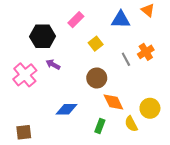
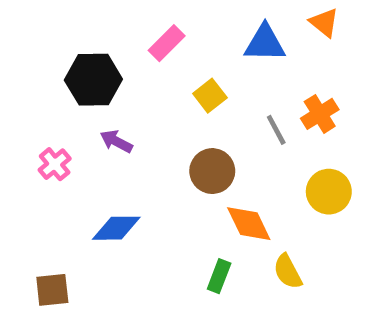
pink cross: (25, 75) -> (55, 164), size x0.6
yellow circle: (150, 108) -> (329, 192), moved
blue diamond: (67, 109) -> (116, 228), moved

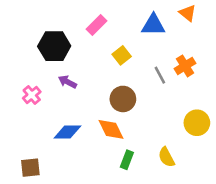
yellow circle: (329, 192) -> (197, 123), moved
orange diamond: (249, 224) -> (111, 129), moved

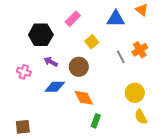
pink cross: (32, 95) -> (24, 72), turned -32
brown circle: (123, 99) -> (79, 67), moved
yellow circle: (197, 123) -> (135, 93), moved
blue diamond: (67, 132) -> (55, 87), moved
yellow semicircle: (167, 157) -> (141, 117), moved

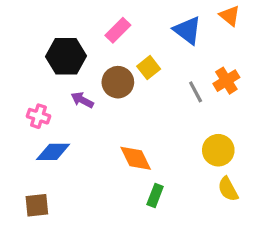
blue triangle: (116, 19) -> (188, 30), turned 36
brown circle: (79, 67) -> (118, 82), moved
blue diamond: (55, 87) -> (53, 152), moved

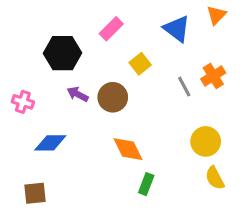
orange triangle: (230, 16) -> (216, 15), turned 35
brown circle: (118, 82) -> (113, 97), moved
pink cross: (39, 116) -> (23, 102), moved

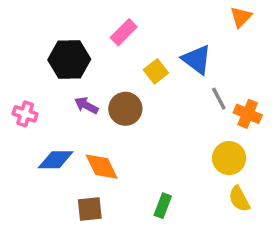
blue triangle: (177, 29) -> (197, 59), moved
orange cross: (213, 76) -> (248, 114), moved, turned -35
gray line: (184, 87) -> (219, 99), moved
orange diamond: (128, 149) -> (102, 167), moved
brown square: (35, 193) -> (90, 209), moved

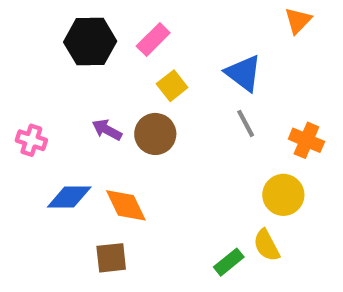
black hexagon: (69, 59) -> (90, 42), moved
yellow square: (156, 71) -> (172, 86), moved
gray line: (219, 99) -> (246, 123), moved
yellow semicircle: (239, 199) -> (267, 245), moved
green rectangle: (163, 206) -> (229, 262), moved, turned 30

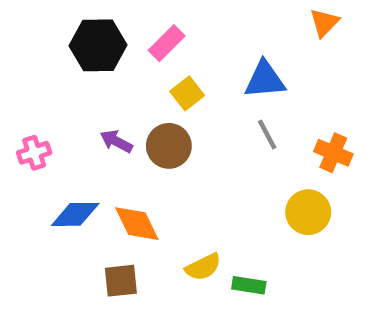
blue triangle: (243, 73) -> (265, 80), turned -42
pink cross: (31, 140) -> (34, 153), turned -36
yellow semicircle: (267, 245) -> (203, 267), moved, turned -88
green rectangle: (229, 262) -> (249, 285), turned 48

